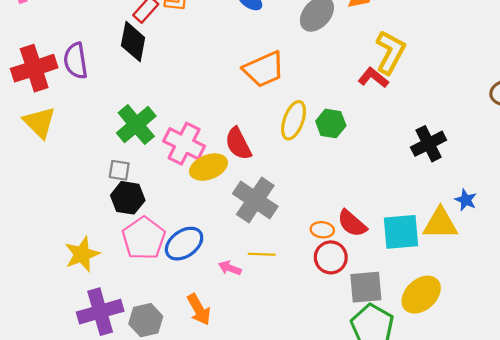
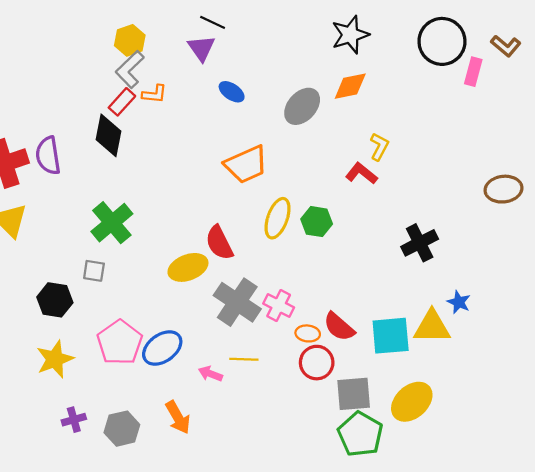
yellow L-shape: (390, 52) -> (379, 147), size x0.6
pink cross: (184, 144) -> (279, 305), moved, size x0.7
black hexagon: (128, 198) -> (55, 300), moved
purple cross: (100, 312) -> (74, 420), size x0.5

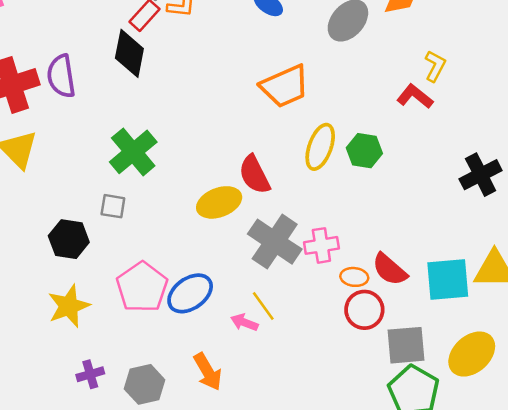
pink cross: (279, 305) -> (321, 245), turned -36
yellow line: (244, 359) -> (263, 306), moved, turned 52

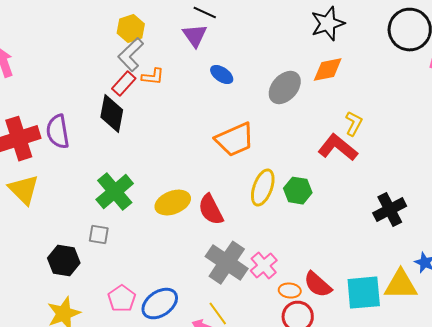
red L-shape: (415, 96) -> (338, 148), size x1.4
yellow ellipse: (219, 202) -> (173, 203), moved
pink cross: (321, 245) -> (264, 266), turned -32
pink pentagon: (142, 287) -> (122, 299), size x0.7

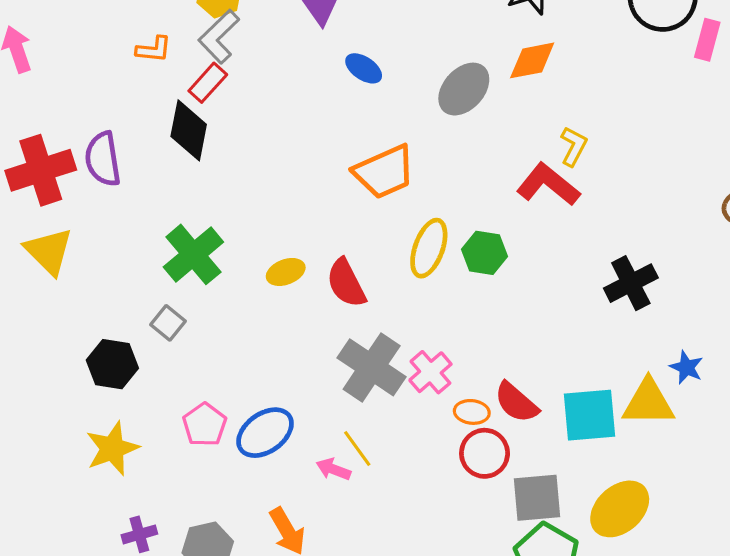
orange L-shape: (153, 77) -> (154, 49), moved
yellow ellipse: (173, 203) -> (286, 272), size x0.7
gray square: (99, 235) -> (168, 323), turned 30

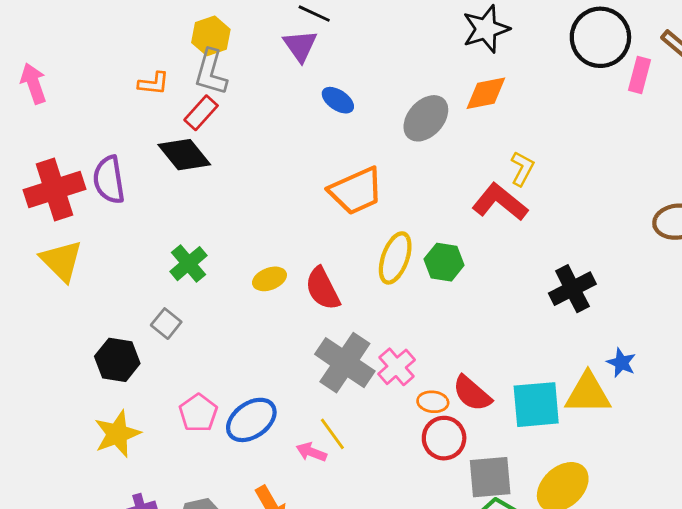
gray L-shape: (219, 37) -> (211, 72), turned -30
black diamond: (189, 130) -> (184, 155), turned -50
green cross: (193, 254) -> (188, 264), size x0.7

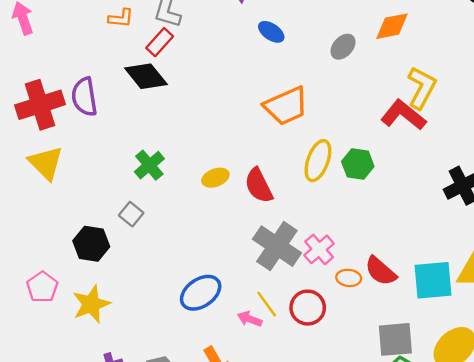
gray ellipse: (426, 118) -> (343, 47), size x0.7
yellow L-shape: (522, 169) -> (422, 88), size x1.5
pink pentagon: (198, 413) -> (42, 287), moved
red circle: (444, 438) -> (308, 308), moved

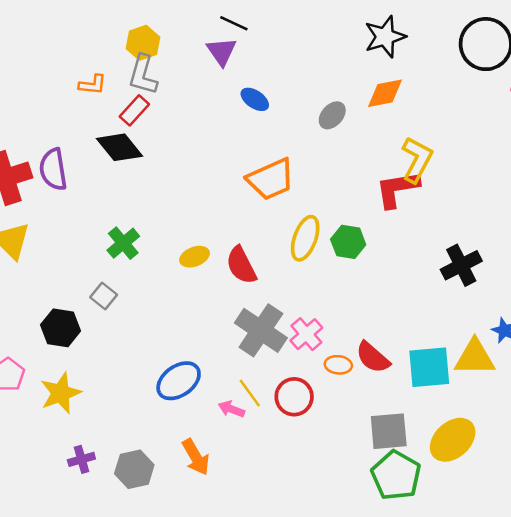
red L-shape: (403, 115) -> (397, 189), turned -48

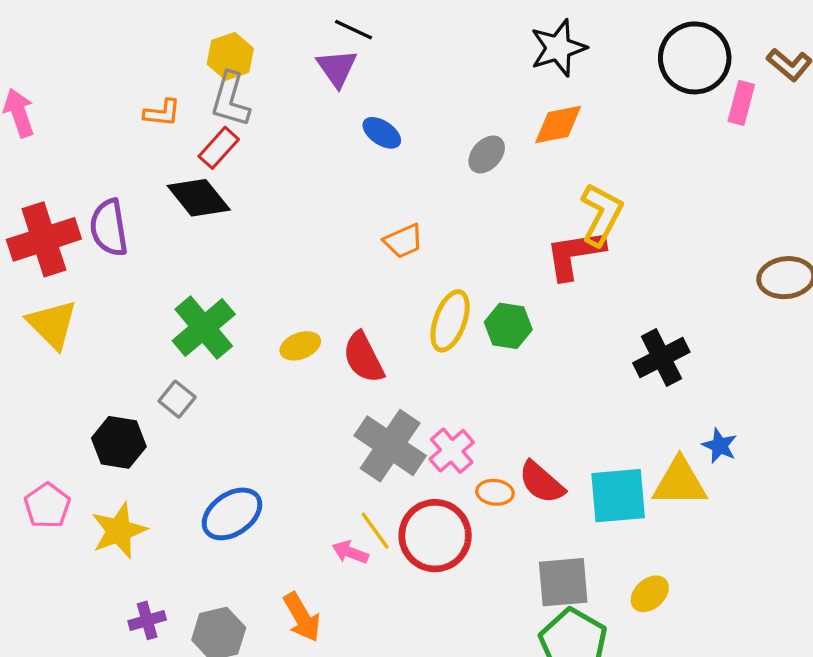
orange trapezoid: (271, 179) -> (403, 241), size x0.6
green cross: (123, 243) -> (204, 328), size x1.4
blue ellipse: (179, 381) -> (232, 514), moved
red circle: (294, 397) -> (435, 536), size x1.4
yellow ellipse: (453, 440) -> (650, 594), size x0.6

